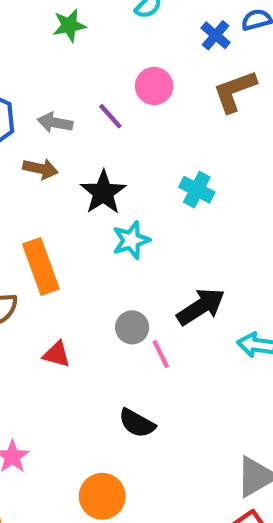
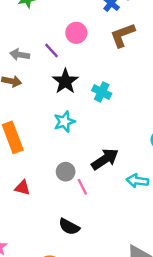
black star: (103, 192) -> (65, 81), moved

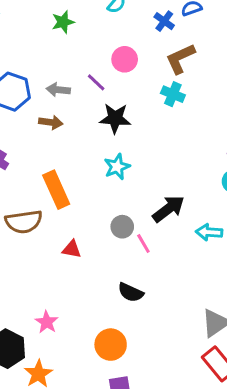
black star: (65, 81) -> (115, 118), turned -30
cyan cross: (102, 92) -> (173, 94), moved

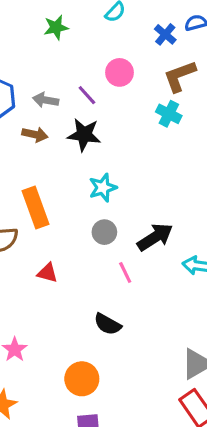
black star: (115, 118) -> (84, 135), moved
gray circle: (122, 227) -> (104, 232), moved

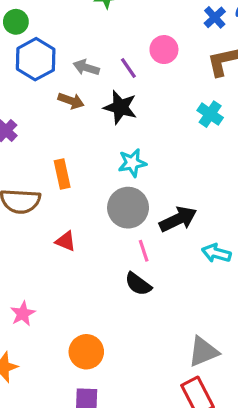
cyan cross: (169, 114) -> (210, 114), moved
orange rectangle: (35, 207) -> (62, 174), size x0.7
gray circle: (104, 232) -> (128, 208), size x1.6
black semicircle: (108, 324) -> (138, 284), moved

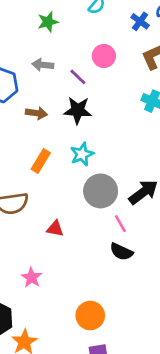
gray arrow: (86, 68) -> (43, 65), moved
cyan star: (132, 163) -> (82, 154), moved
orange rectangle: (62, 174) -> (41, 161), moved, turned 55
pink star: (23, 314) -> (31, 278), moved

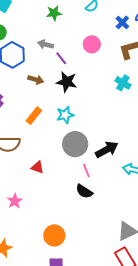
purple line: (78, 77) -> (61, 58), moved

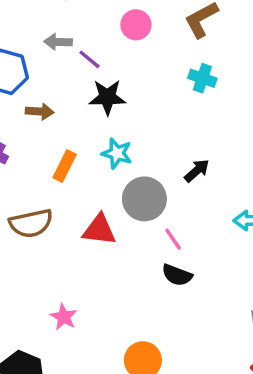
brown arrow: (36, 80) -> (40, 112), moved
cyan star: (65, 115) -> (117, 153), turned -30
black arrow: (107, 150) -> (197, 171), moved, size x0.7
red triangle: (37, 167) -> (99, 230), moved, size x1.5

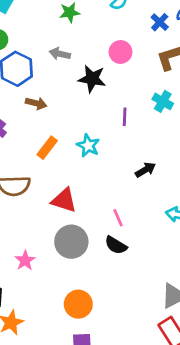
purple line: (89, 59) -> (125, 117), moved, turned 42
black star: (107, 97) -> (92, 79), moved
gray circle: (144, 199) -> (71, 242), moved

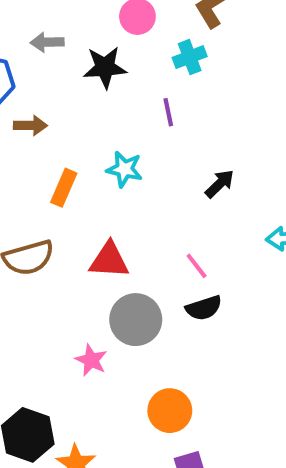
cyan cross: (163, 101) -> (190, 57), moved, turned -36
black semicircle: (116, 245) -> (204, 308), turned -35
pink star: (25, 260) -> (91, 360), moved

